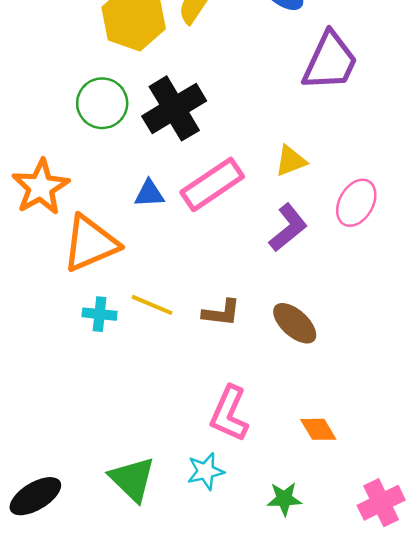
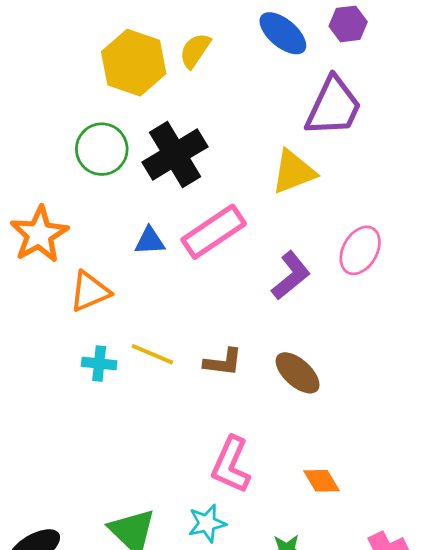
yellow triangle: (291, 161) -> (294, 172), moved, size x1.4
orange triangle: (90, 243) -> (90, 292), size x0.7

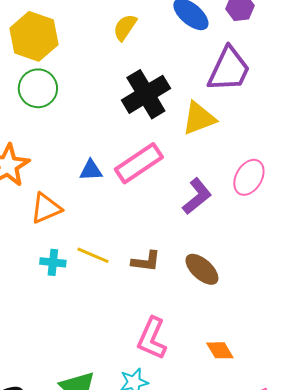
yellow hexagon: (134, 63) -> (34, 36), moved
green circle: (102, 149) -> (38, 88), moved
black cross: (175, 154) -> (146, 94), moved

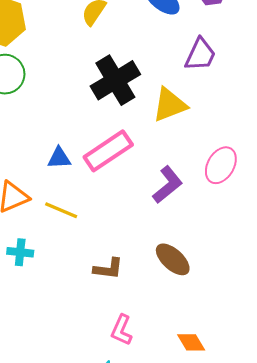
purple trapezoid: (229, 69) -> (200, 55), size x0.7
yellow line: (93, 255) -> (61, 210), moved
brown L-shape: (146, 261) -> (108, 269), moved
pink L-shape: (152, 338) -> (122, 330), size x0.7

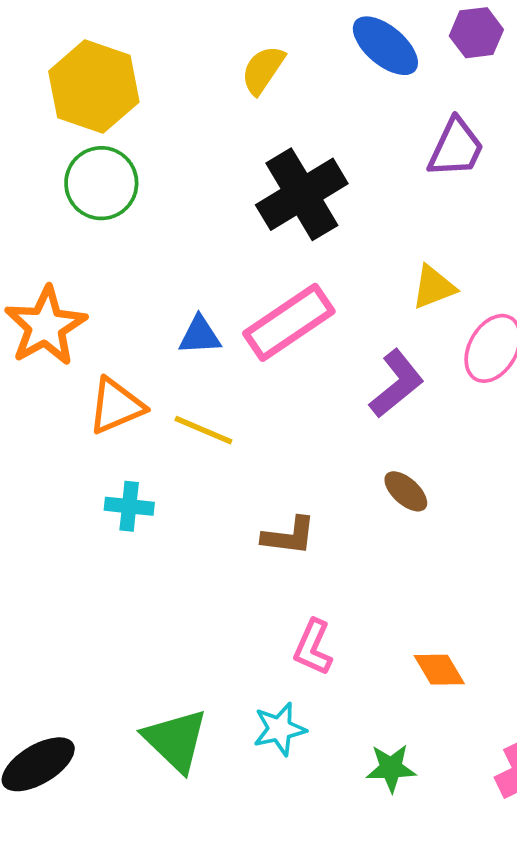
yellow triangle: (170, 105) -> (434, 287), moved, size x0.7
brown ellipse: (173, 259) -> (406, 491), moved, size x0.7

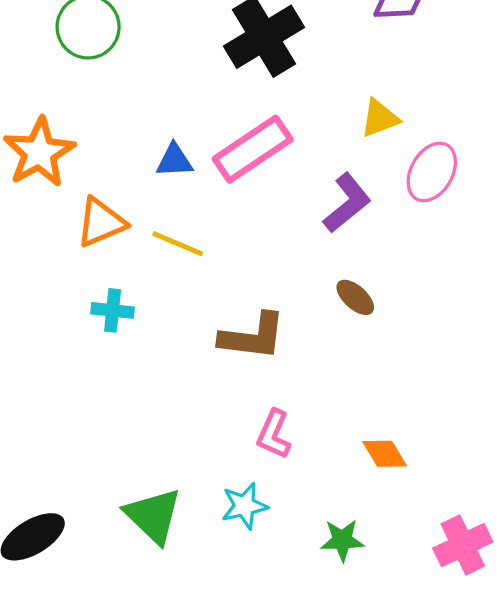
brown L-shape: (289, 536) -> (253, 336), size x1.4

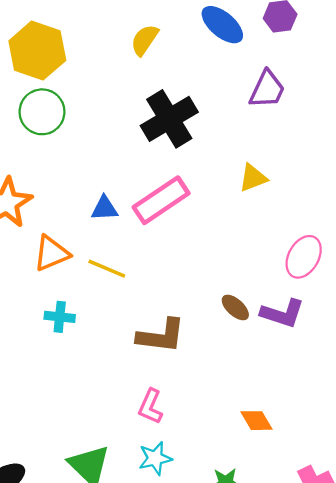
pink ellipse: (432, 172) -> (304, 257), moved
purple L-shape: (347, 203) -> (282, 313), moved, turned 57
pink L-shape: (274, 434) -> (150, 406), moved

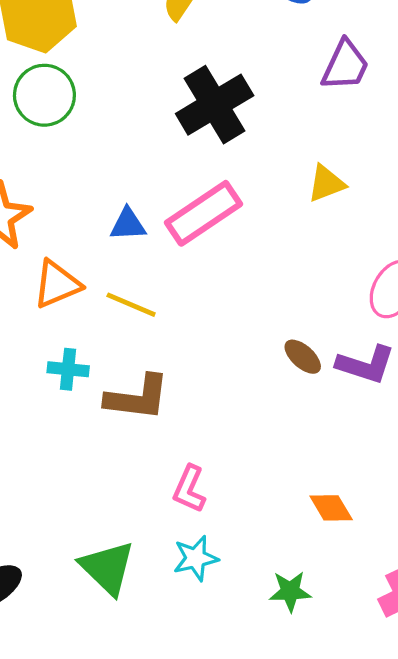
brown L-shape: (161, 336) -> (137, 398), moved

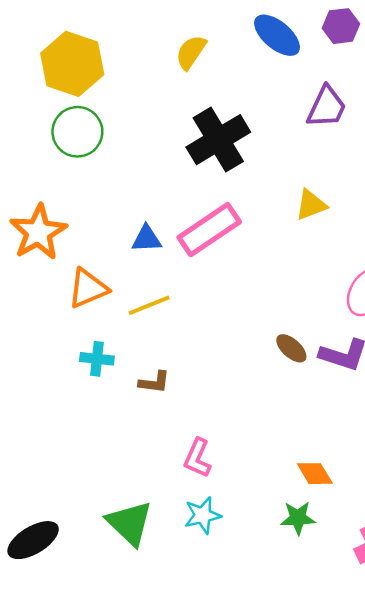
yellow line: (131, 305) -> (149, 305), turned -45
brown L-shape: (137, 398) -> (154, 382), size x0.6
green star: (290, 591) -> (298, 518), moved

